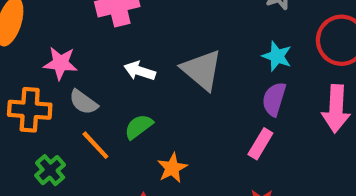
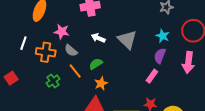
orange star: (172, 168) -> (101, 83), moved

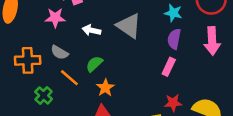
pink star: (62, 32) -> (55, 18), moved

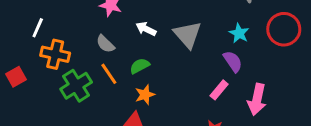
purple semicircle: (174, 39) -> (233, 61), turned 120
pink arrow: (212, 41) -> (257, 99), moved
orange cross: (28, 60) -> (55, 54), moved
green cross: (44, 95) -> (76, 86), size x1.5

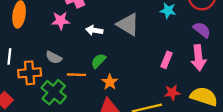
gray semicircle: (105, 44) -> (54, 57), moved
purple semicircle: (233, 61) -> (202, 30), moved
orange line: (109, 74) -> (76, 75), turned -36

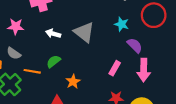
pink star: (61, 21) -> (16, 27), moved
purple semicircle: (202, 30) -> (135, 45), moved
orange star: (110, 82) -> (73, 82), moved

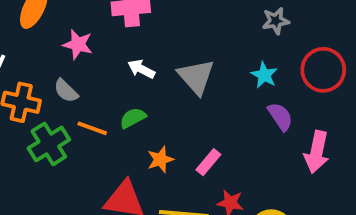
pink rectangle: (115, 68) -> (208, 162), moved
pink arrow: (144, 70) -> (317, 152), moved

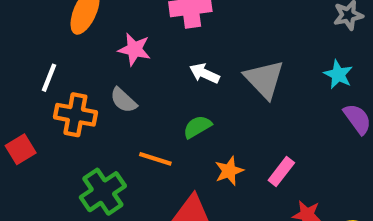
orange line: (92, 128) -> (155, 159), moved
green cross: (49, 144) -> (103, 192), moved

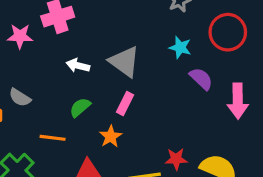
pink star: (134, 49) -> (20, 36), moved
pink rectangle: (281, 172) -> (125, 103), moved

